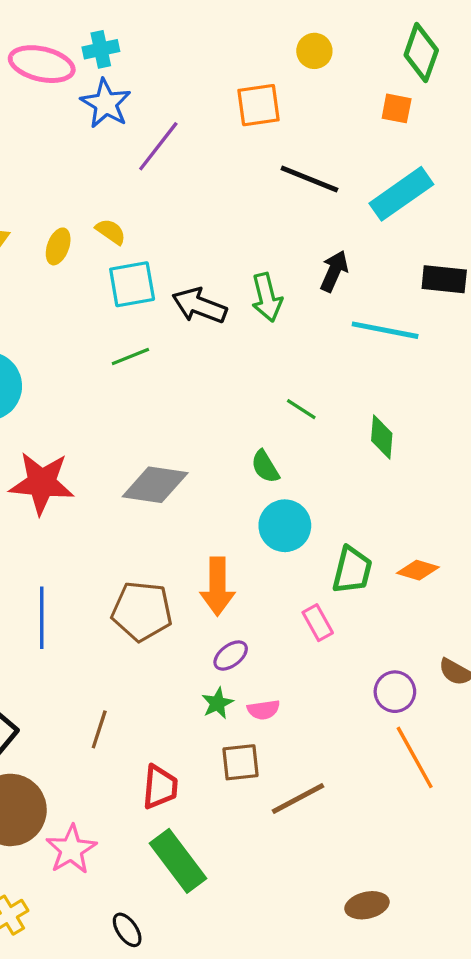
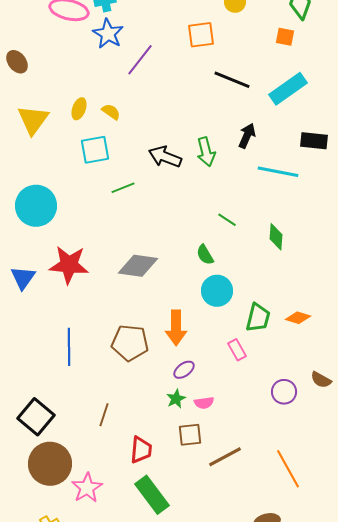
yellow ellipse: (58, 246) -> (79, 109), moved
cyan square: (132, 284) -> (95, 150), moved
orange line: (415, 757) -> (288, 469), moved

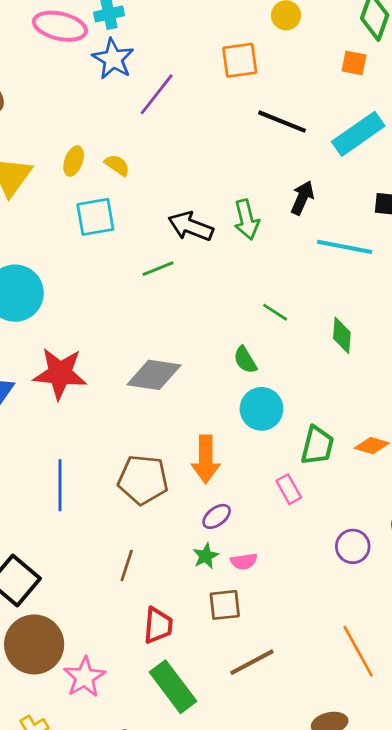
green line: (123, 188) -> (158, 269), moved
brown line: (104, 415) -> (127, 565), moved
brown line: (225, 457) -> (252, 662), moved

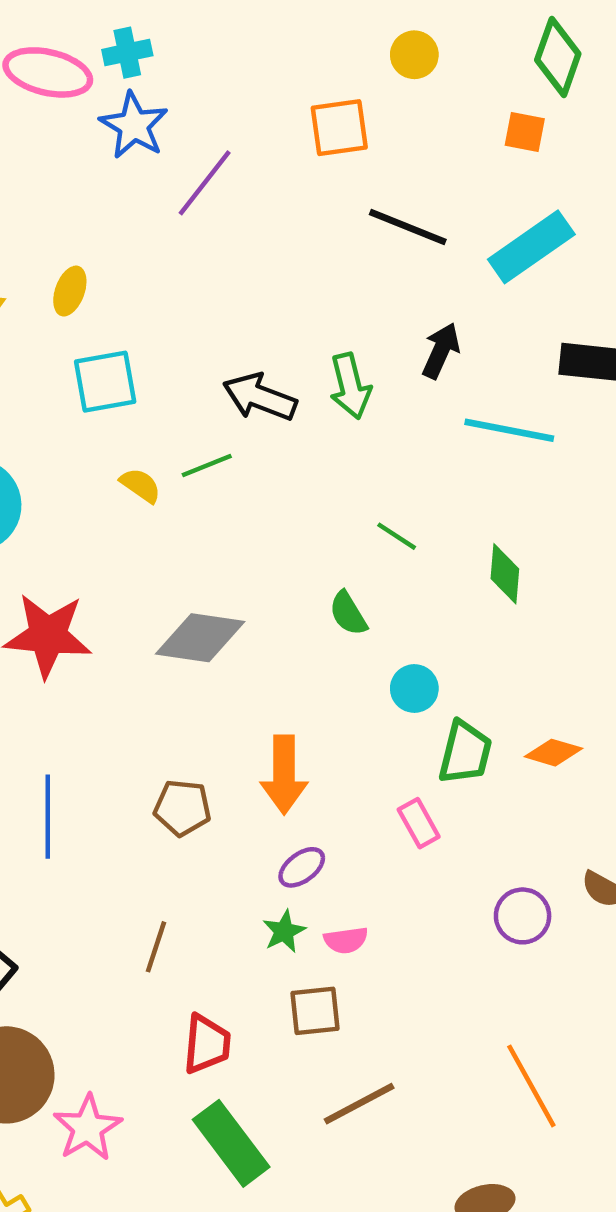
yellow semicircle: (117, 165) -> (141, 485), moved
cyan circle: (262, 409) -> (414, 688), moved, size x0.7
brown pentagon: (143, 480) -> (182, 808), size x0.7

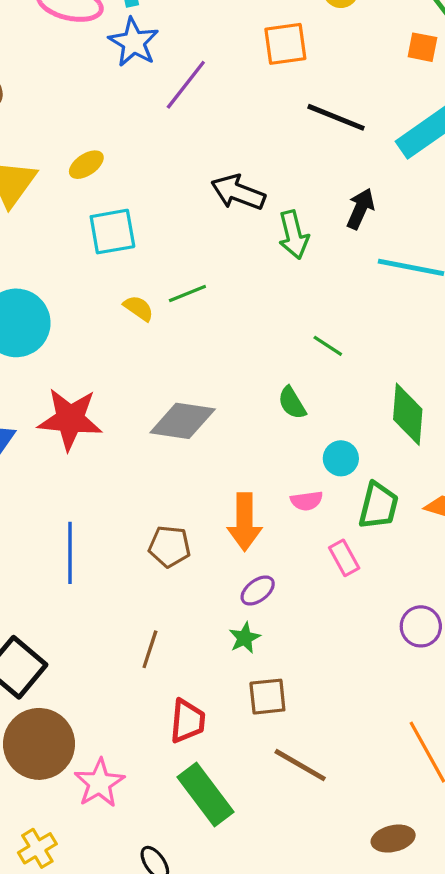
yellow ellipse: (70, 291) -> (86, 165), turned 36
black arrow: (260, 397) -> (238, 192), moved
green diamond: (505, 574) -> (408, 414), moved, size x1.4
pink semicircle: (346, 940) -> (307, 501), moved
brown line: (359, 1104) -> (300, 765), turned 58

